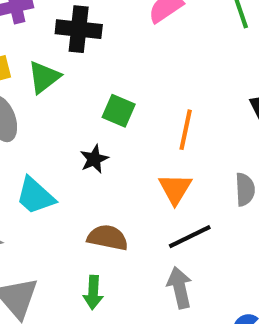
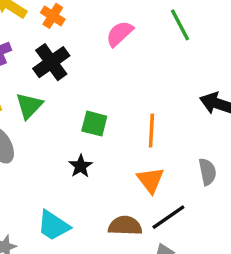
black cross: (79, 29) -> (51, 62), turned -33
cyan trapezoid: (35, 196) -> (53, 226), moved
brown semicircle: (108, 238) -> (125, 226), moved

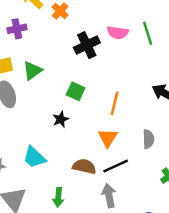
pink semicircle: (120, 34) -> (118, 33), moved, turned -140
black cross: (51, 62) -> (87, 45), moved

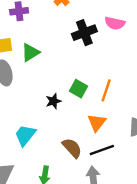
green square: (76, 91) -> (78, 89), moved
cyan trapezoid: (34, 157) -> (25, 135), turned 80
brown semicircle: (84, 166) -> (72, 148), turned 30

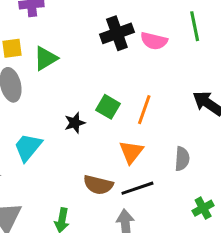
pink semicircle: (115, 23) -> (154, 41), moved
cyan trapezoid: (25, 135) -> (28, 147), moved
brown semicircle: (72, 148) -> (98, 185), turned 145

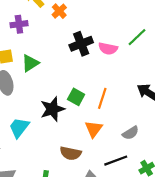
green line: (195, 26) -> (137, 37), turned 60
black star: (75, 123) -> (52, 109), size x1.6
gray semicircle: (182, 159) -> (130, 133), turned 56
black line: (137, 188) -> (116, 161), moved

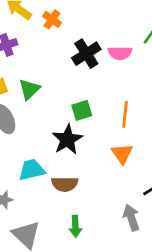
green square: (76, 97) -> (82, 110), moved, turned -35
cyan trapezoid: (19, 128) -> (32, 170), turned 50
brown semicircle: (71, 153) -> (65, 184), moved

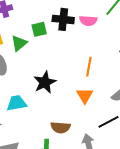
black cross: (86, 54) -> (63, 19), turned 35
green square: (82, 110) -> (39, 29), moved
brown semicircle: (65, 184) -> (60, 127), moved

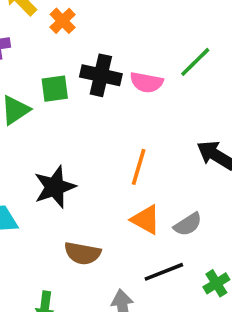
orange triangle: (85, 96) -> (146, 220), moved, turned -36
brown semicircle: (60, 127) -> (82, 253), moved

